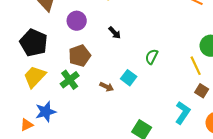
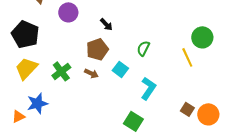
brown pentagon: (80, 56) -> (97, 49), moved
brown arrow: (107, 87) -> (91, 73), moved
brown square: (202, 91) -> (187, 109), moved
cyan L-shape: (183, 113) -> (148, 88), moved

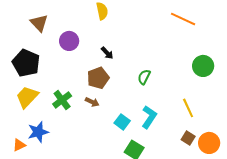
yellow line: (187, 57) -> (188, 108), moved
cyan square: (120, 69) -> (122, 122), moved

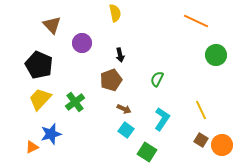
black arrow: (107, 53) -> (120, 55), turned 32
green circle: (203, 66) -> (216, 55), moved
brown arrow: (92, 102) -> (124, 109), moved
cyan square: (122, 122) -> (126, 130), moved

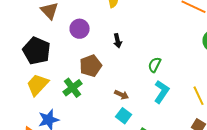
brown pentagon: (111, 80) -> (91, 66), moved
cyan L-shape: (162, 119) -> (162, 92), moved

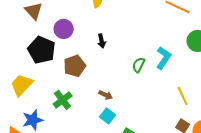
black pentagon: (37, 51) -> (42, 50), moved
green cross: (73, 88) -> (63, 100), moved
cyan L-shape: (162, 92) -> (164, 58), moved

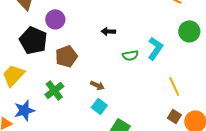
black arrow: (102, 41) -> (108, 31), moved, turned 104
green semicircle: (139, 65) -> (130, 55), turned -126

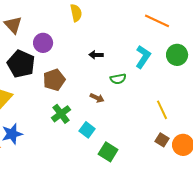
cyan L-shape: (155, 48) -> (143, 57), moved
brown arrow: (97, 85) -> (97, 98), moved
green cross: (54, 90) -> (61, 114), moved

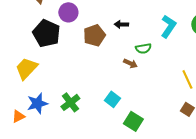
brown pentagon: (54, 80) -> (94, 35), moved
brown arrow: (97, 98) -> (130, 63), moved
green cross: (61, 114) -> (70, 102), moved

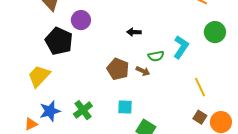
cyan L-shape: (168, 26) -> (181, 47), moved
brown pentagon: (94, 35) -> (118, 69), moved, turned -30
cyan square: (112, 99) -> (125, 107), turned -35

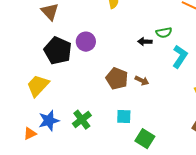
purple circle: (81, 20) -> (86, 42), moved
black arrow: (134, 32) -> (145, 42), moved
green semicircle: (156, 56) -> (164, 33), moved

